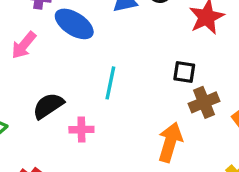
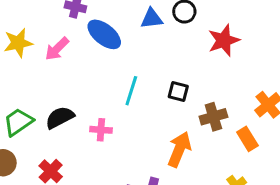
black square: (184, 72) -> (178, 91), moved
black semicircle: (48, 106) -> (60, 118), moved

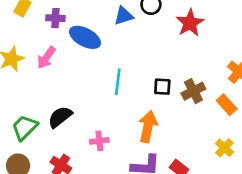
black square: (178, 91) -> (162, 87), moved
pink cross: (101, 130) -> (99, 141), moved
orange arrow: (179, 149) -> (148, 127), moved

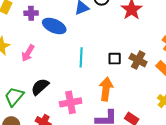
pink arrow: (46, 58) -> (28, 53), moved
brown cross: (193, 91) -> (138, 60), turned -30
pink cross: (99, 141) -> (71, 102), size x1.5

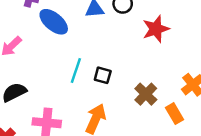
black square: (115, 59) -> (103, 75), moved

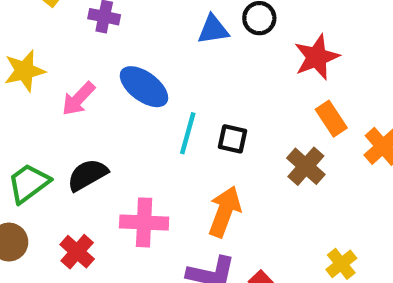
blue ellipse: (54, 22) -> (144, 87), moved
orange rectangle: (175, 114) -> (331, 119), moved

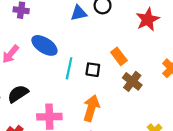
red star: (317, 57) -> (148, 19), moved
orange rectangle: (331, 119) -> (119, 56), moved

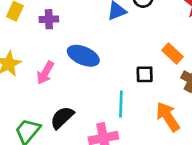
cyan line: (69, 68) -> (121, 104), moved
orange arrow: (91, 108) -> (168, 117), moved, turned -40

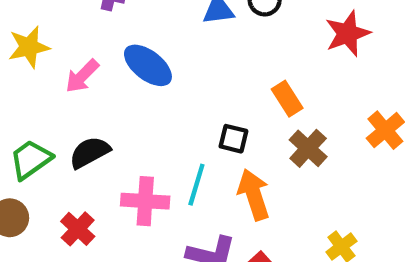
black square: (145, 74) -> (233, 139), moved
cyan line: (121, 104) -> (196, 185), moved

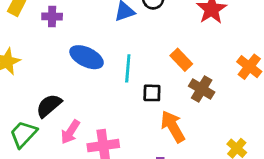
pink arrow: (82, 76) -> (70, 132), moved
black semicircle: (90, 152) -> (49, 106), moved
cyan line: (196, 185) -> (128, 68), moved

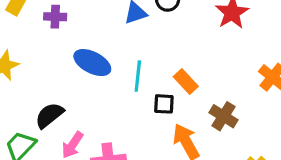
orange rectangle: (181, 60) -> (186, 81), moved
brown cross: (202, 89) -> (223, 116), moved

